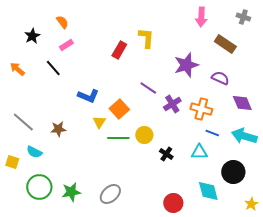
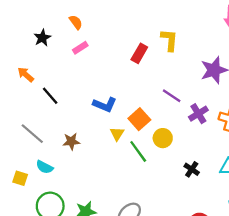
black line: (53, 68) -> (50, 96), moved
yellow circle: (144, 135) -> (163, 138), moved
green line: (118, 138) -> (138, 151), turned 55

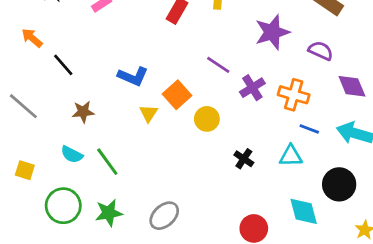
gray line: (32, 134) -> (23, 106), moved
brown star: (71, 141) -> (83, 112), moved
green line: (138, 151) -> (107, 162), moved
cyan semicircle: (45, 167) -> (72, 154), moved

